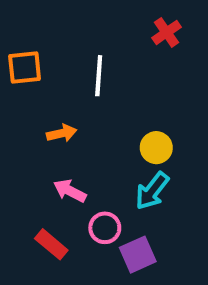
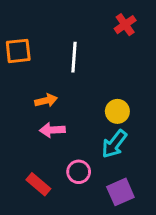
pink arrow: (70, 191) -> (52, 130), moved, turned -30
purple square: (138, 255) -> (120, 192), moved

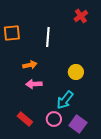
cyan arrow: (114, 144) -> (65, 100), moved
pink circle: (79, 172) -> (54, 119), moved
purple square: (120, 192) -> (78, 124), turned -30

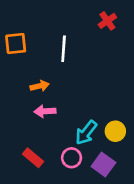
yellow circle: (76, 72) -> (115, 131), moved

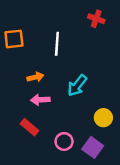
red cross: (107, 21) -> (96, 19), turned -35
cyan arrow: (86, 133) -> (77, 85), moved
red rectangle: (33, 158) -> (29, 127), moved

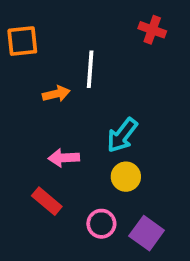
orange square: (14, 39) -> (22, 41), moved
orange arrow: (35, 77) -> (56, 94), moved
yellow circle: (103, 118) -> (126, 177), moved

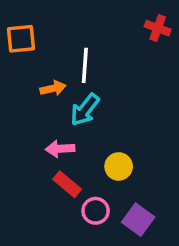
red cross: (152, 30) -> (158, 28), moved
cyan arrow: (122, 135) -> (85, 110), moved
red rectangle: (47, 201) -> (67, 184), moved

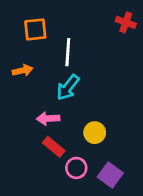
orange square: (21, 39) -> (35, 29), moved
orange arrow: (53, 88) -> (23, 70), moved

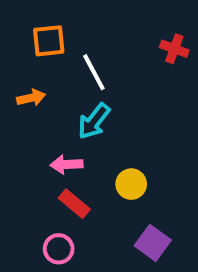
red cross: (126, 22) -> (174, 49), moved
white line: (68, 52) -> (94, 72), turned -32
pink circle: (76, 168) -> (59, 249), moved

